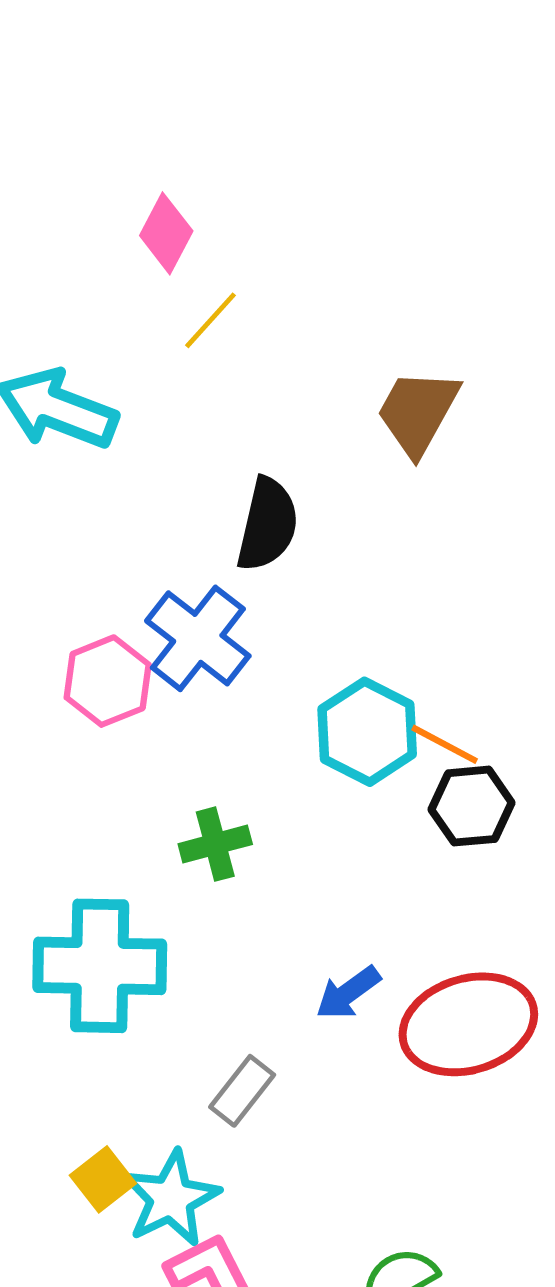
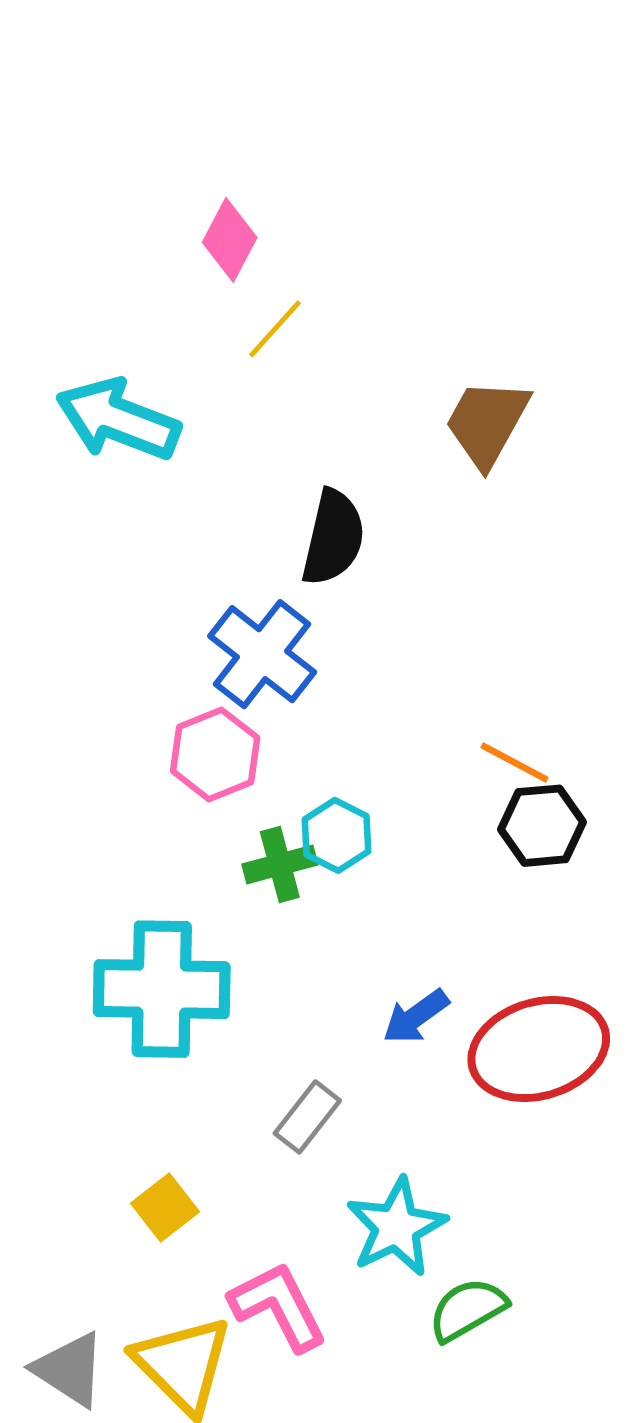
pink hexagon: (108, 681) -> (215, 754), moved
cyan hexagon: (367, 732) -> (336, 835), moved, size x0.7
cyan star: (171, 1198) -> (396, 1227), moved

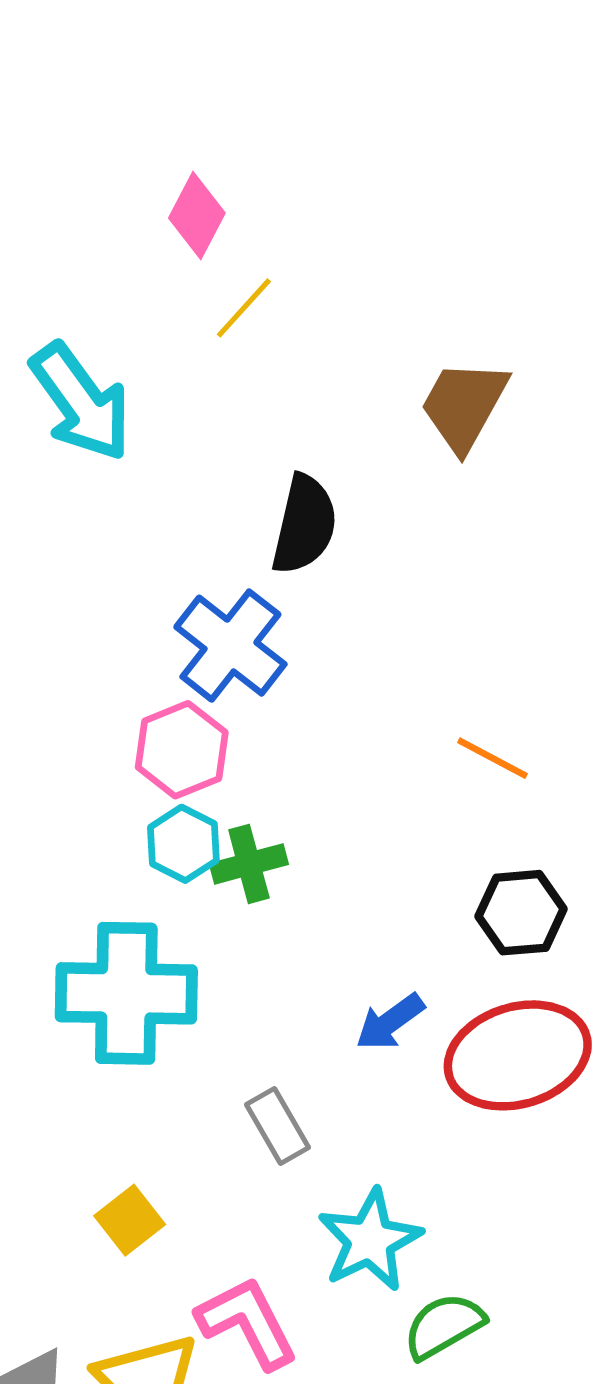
cyan arrow: (118, 419) -> (81, 402), turned -147
black hexagon: (542, 826) -> (521, 913), moved
cyan hexagon: (336, 835) -> (183, 844), moved
gray rectangle: (307, 1117) -> (277, 1126), turned -68

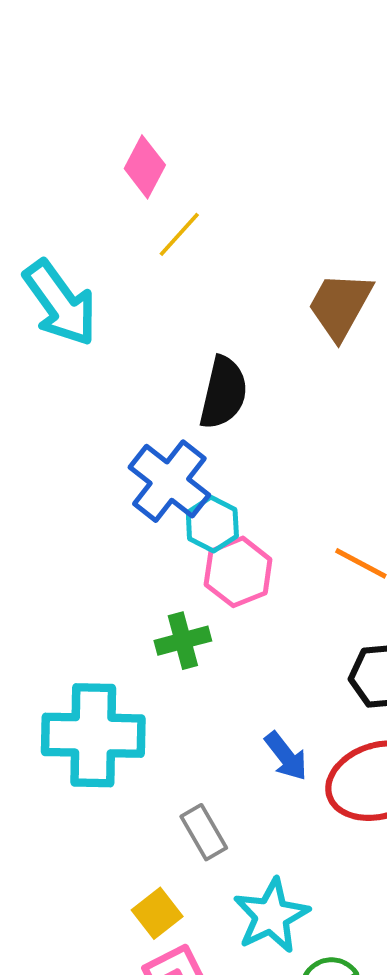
pink hexagon: (182, 750) -> (238, 572), moved
cyan hexagon: (183, 844) -> (212, 524), moved
blue arrow: (390, 1022) -> (286, 756), turned -92
yellow square: (130, 1220) -> (157, 913), moved

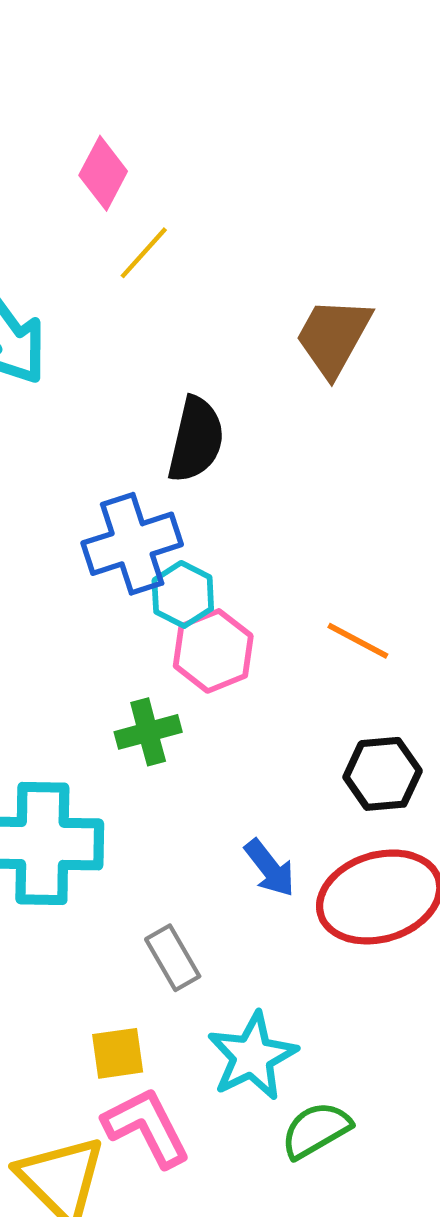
blue cross: (169, 481) -> (132, 544), turned 34
yellow square: (157, 913) -> (118, 1053), turned 30

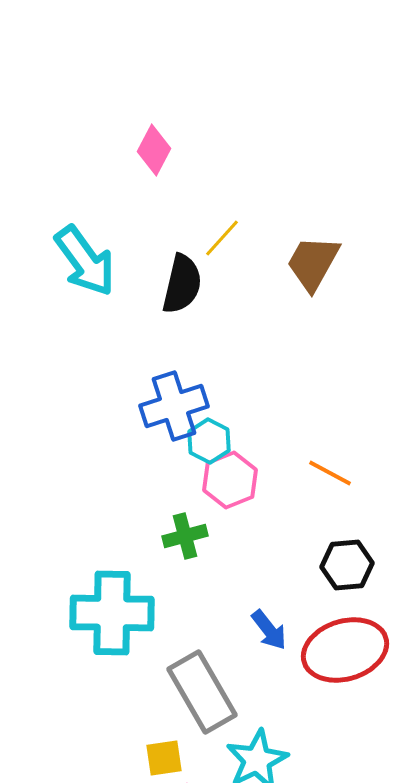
yellow line: (144, 253) -> (222, 238), moved
black semicircle: (196, 440) -> (182, 284), moved
gray rectangle: (173, 958) -> (202, 692), size x1.8

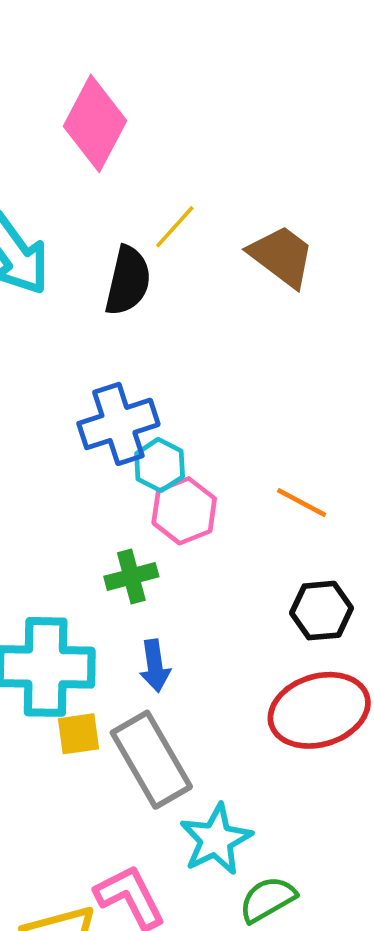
pink diamond: (154, 150) -> (95, 123), size x1.6
brown trapezoid: (313, 263) -> (282, 256), turned 98
blue arrow: (269, 630) -> (155, 666), moved, turned 30
yellow square: (164, 758) -> (79, 734), moved

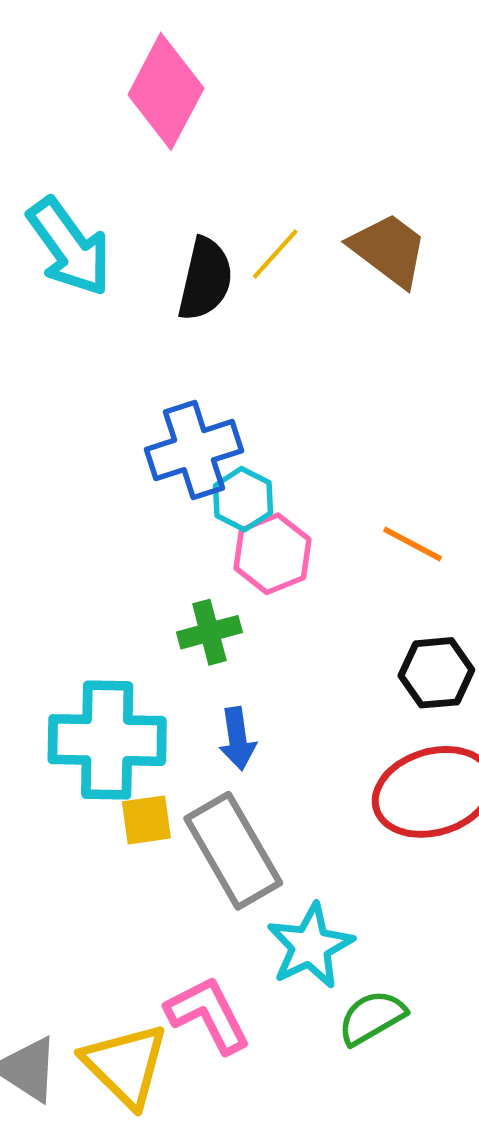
yellow line: (175, 227) -> (275, 254), moved

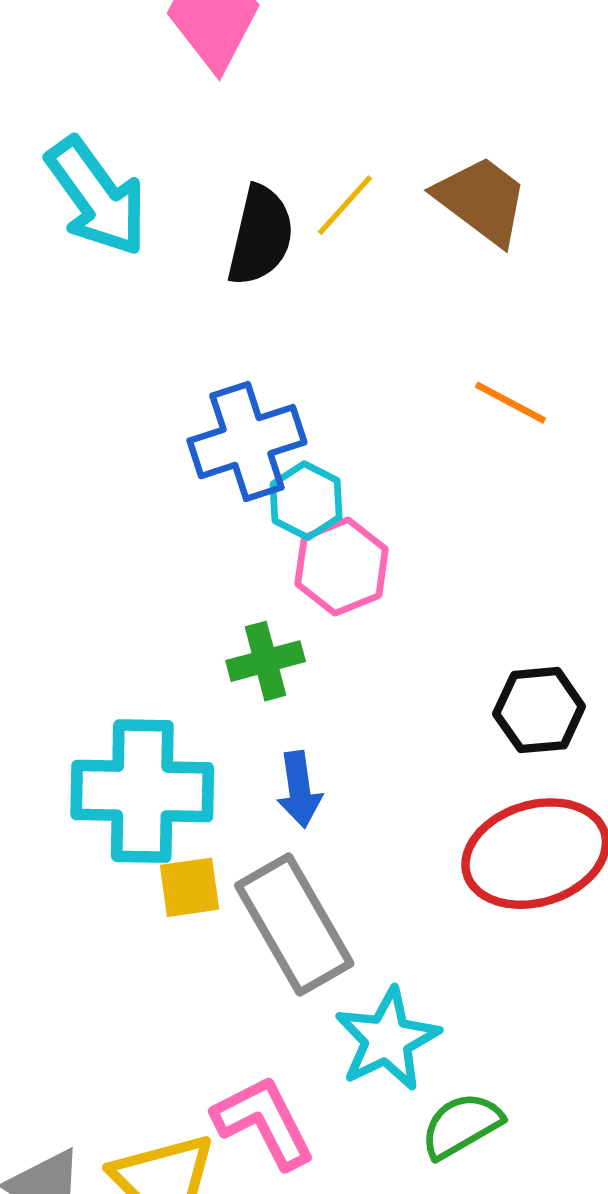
orange line: (413, 544) -> (510, 403), moved

